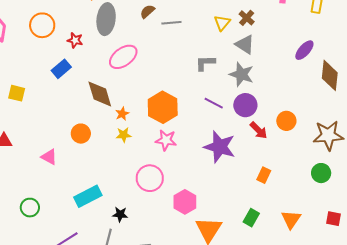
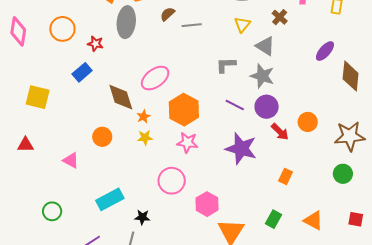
brown cross: (247, 18) -> (280, 17), moved
pink ellipse: (123, 57) -> (155, 78), moved
yellow square: (17, 93) -> (38, 97), size x1.4
orange triangle: (291, 219) -> (313, 220), turned -35

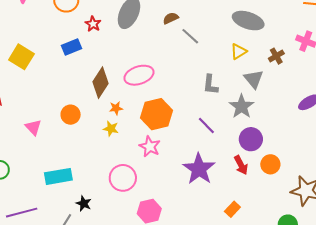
gray line: (192, 25) -> (190, 36), turned 30
gray L-shape: (226, 65) -> (210, 85), turned -100
brown diamond: (121, 97) -> (101, 83), turned 32
purple circle: (267, 107) -> (251, 139), moved

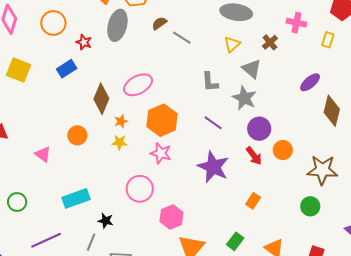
yellow square: (21, 57) -> (19, 70), moved

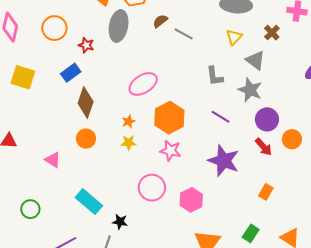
brown diamond: (101, 99) -> (86, 102), moved
cyan rectangle: (76, 198) -> (89, 202), turned 64
pink hexagon: (171, 217) -> (191, 200), moved

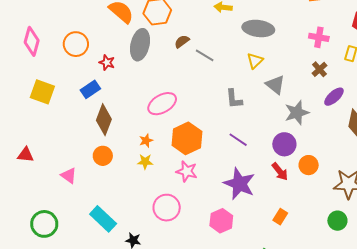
brown cross: (272, 33) -> (320, 69), moved
gray star: (250, 90) -> (297, 113), moved, turned 30
pink hexagon: (191, 200) -> (221, 221), moved
green circle: (30, 209) -> (44, 224), size x1.4

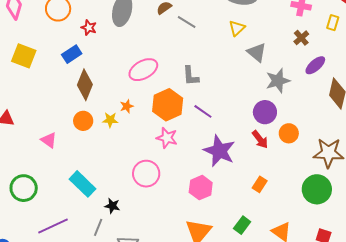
gray L-shape: (234, 99) -> (191, 76), moved
purple line: (238, 140) -> (203, 111), moved
yellow star: (145, 162) -> (110, 120), moved
green circle: (337, 221) -> (317, 189), size x1.5

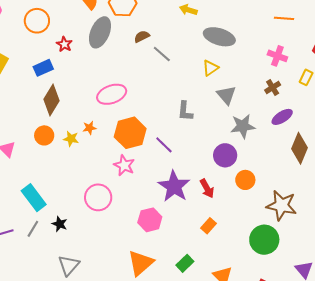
gray L-shape: (191, 76) -> (185, 111), moved
red arrow: (260, 139) -> (207, 188), moved
gray line: (98, 227) -> (33, 229), moved

